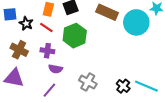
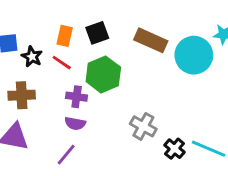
brown cross: (19, 50) -> (22, 95), turned -30
purple cross: (47, 51) -> (77, 97), moved
gray cross: (88, 82) -> (143, 126), moved

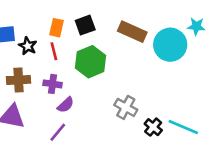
red line: (62, 63) -> (54, 51), turned 42
purple cross: (77, 97) -> (53, 84), moved
purple semicircle: (75, 123) -> (66, 105), turned -54

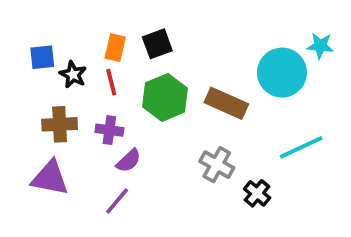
brown rectangle: (132, 32) -> (226, 103), moved
cyan line: (183, 127) -> (301, 147), moved, turned -48

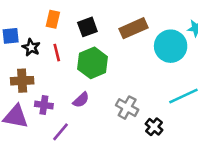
orange rectangle: (115, 48) -> (53, 19), moved
brown rectangle: (226, 103) -> (133, 28), moved, turned -48
purple cross: (109, 130) -> (44, 105), moved
purple semicircle: (129, 161) -> (81, 100), moved

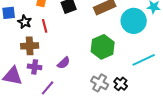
green hexagon: (93, 63) -> (103, 47), moved
brown cross: (22, 81) -> (30, 46), moved
gray cross: (127, 108) -> (100, 83), moved

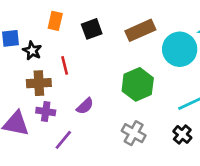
red line: (45, 26) -> (65, 65), moved
black cross: (121, 84) -> (182, 134), moved

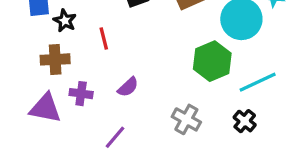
brown cross: (39, 83) -> (55, 59), moved
green hexagon: (138, 84) -> (212, 61), moved
purple line: (63, 140) -> (115, 137), moved

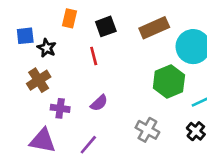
red line: (104, 38) -> (94, 56), moved
brown cross: (55, 59) -> (39, 80), turned -30
purple triangle: (45, 108) -> (43, 141), moved

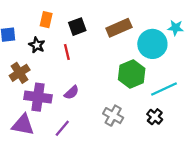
black star: (47, 48) -> (37, 45), moved
purple cross: (60, 108) -> (38, 97), size x1.6

